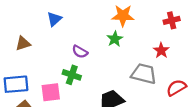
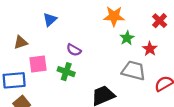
red cross: (172, 20) -> (160, 21), turned -32
green star: (115, 39) -> (127, 38), moved
pink square: (51, 92) -> (38, 64), moved

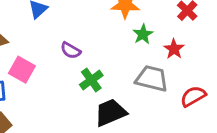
pink square: (38, 64) -> (22, 70), turned 36
green cross: (66, 72) -> (91, 80), moved, turned 35

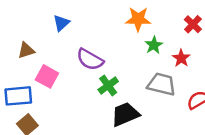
purple semicircle: (71, 50) -> (90, 59), size x1.5

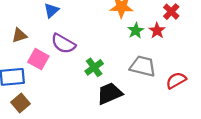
red star: (181, 58) -> (157, 31), moved
purple semicircle: (90, 59) -> (63, 44), moved

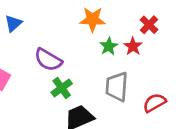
purple semicircle: (63, 44) -> (48, 60), moved
gray trapezoid: (143, 66) -> (117, 87), turned -100

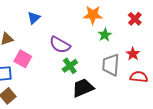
red star: (133, 46) -> (133, 54), moved
red semicircle: (154, 103) -> (139, 77), turned 36

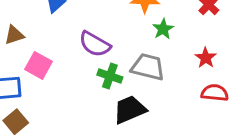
gray trapezoid: (111, 65) -> (148, 67), moved, turned 100
green cross: (70, 66) -> (110, 76), turned -35

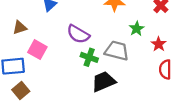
green star: (163, 29) -> (137, 29), moved
red semicircle: (215, 93) -> (165, 69), turned -96

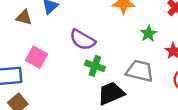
brown triangle: (20, 28) -> (24, 17), moved, turned 32
gray trapezoid: (117, 51) -> (140, 71), moved

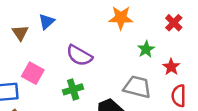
brown triangle: (24, 17) -> (20, 33), turned 42
green cross: (95, 66) -> (73, 89), moved, turned -36

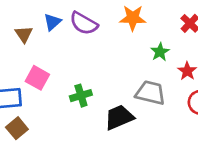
purple semicircle: (79, 56) -> (84, 23), moved

